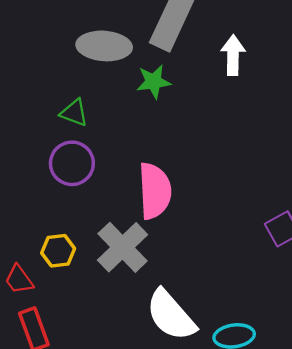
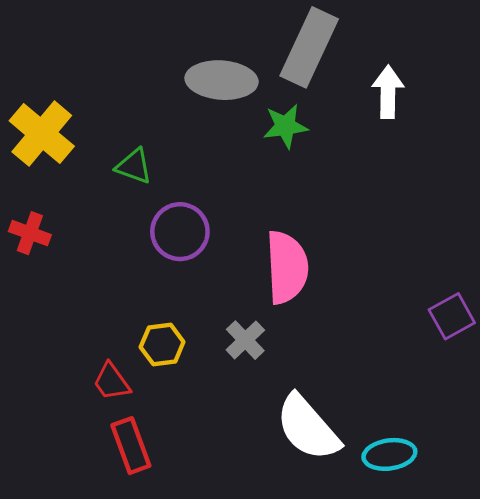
green triangle: (74, 113) -> (134, 166), moved
gray cross: (123, 247) -> (245, 340), size x0.6

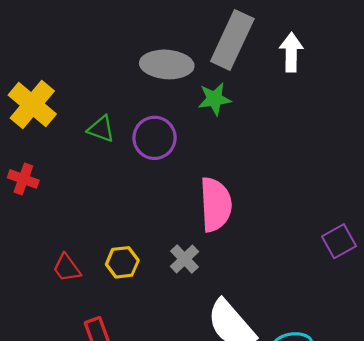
white arrow: (388, 92) -> (291, 52), moved
purple circle: (180, 232) -> (155, 138), moved
red trapezoid: (112, 382) -> (67, 268), moved

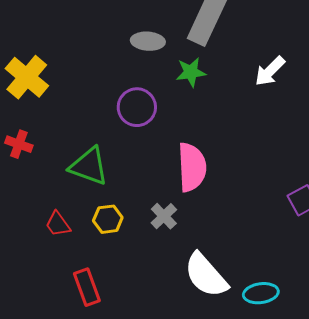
white arrow: (291, 52) -> (270, 71), moved, turned -136
gray ellipse: (167, 64) -> (148, 41), size x0.7
green triangle: (101, 129) -> (89, 166), moved, size x1.6

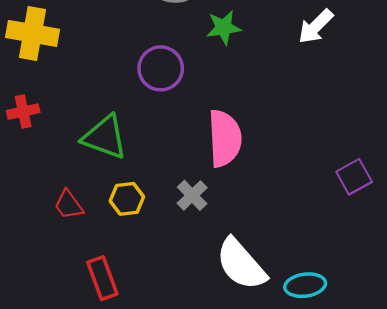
yellow cross: (27, 77) -> (32, 33), turned -30
red cross: (19, 144) -> (23, 112), turned -32

